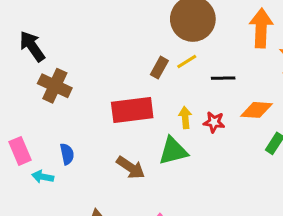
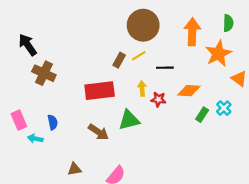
yellow arrow: (185, 118) -> (142, 88), moved

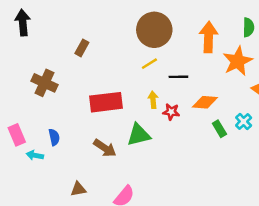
black arrow: (28, 45) -> (23, 23), moved, turned 30
brown rectangle: (119, 60) -> (82, 48), moved
green rectangle: (202, 115) -> (219, 129), turned -64

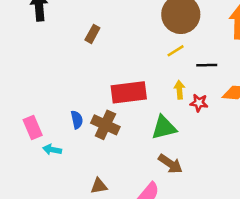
brown rectangle: (82, 48) -> (92, 34), moved
brown cross: (44, 83) -> (105, 125), moved
blue semicircle: (54, 137) -> (77, 120), moved
brown arrow: (105, 148) -> (170, 164), moved

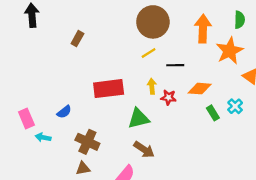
blue semicircle: (77, 120) -> (64, 112), turned 64
brown cross: (105, 125) -> (87, 142), moved

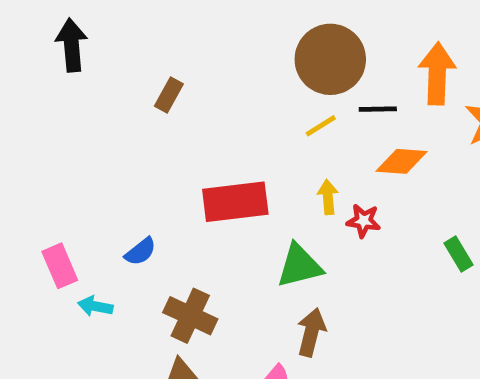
black line: (175, 65) -> (378, 109), moved
orange diamond: (200, 89) -> (402, 161), moved
brown arrow: (144, 150) -> (311, 332), turned -110

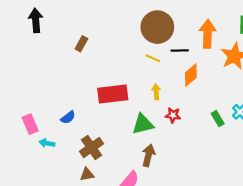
yellow line: (321, 126) -> (153, 58), turned 56
orange diamond: (402, 161) -> (191, 75), turned -45
red star: (364, 221) -> (173, 115), moved
brown cross: (190, 316) -> (92, 148), turned 30

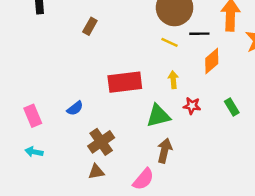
green rectangle: (218, 119) -> (232, 107), moved
cyan arrow: (47, 143) -> (34, 152), moved

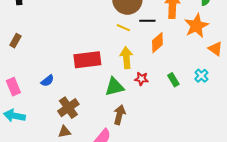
brown rectangle: (90, 26) -> (15, 41), moved
yellow arrow: (173, 80) -> (126, 58), size x1.5
cyan arrow: (34, 152) -> (14, 116), size x1.5

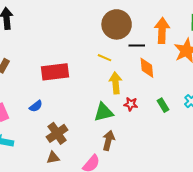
yellow line: (123, 28) -> (104, 58), moved
orange diamond: (157, 43) -> (147, 68), turned -55
red rectangle: (87, 60) -> (55, 72), moved

